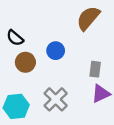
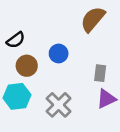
black semicircle: (15, 38) -> (16, 40), turned -78
cyan hexagon: (16, 106) -> (17, 96), moved

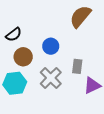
gray rectangle: (100, 73) -> (77, 66), moved
gray cross: (59, 105) -> (51, 78), moved

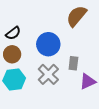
blue circle: (51, 46) -> (48, 44), size x1.5
brown circle: (23, 57) -> (12, 54), moved

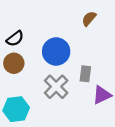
brown semicircle: (76, 16) -> (89, 19), size x0.6
cyan hexagon: (14, 79) -> (16, 109), moved

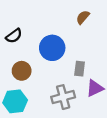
brown circle: (14, 63) -> (22, 71), moved
gray cross: (56, 87) -> (63, 97), moved, turned 30

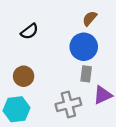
black semicircle: (14, 36) -> (29, 31), moved
blue circle: (52, 48) -> (84, 47), moved

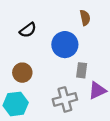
brown semicircle: (90, 18) -> (85, 18), turned 128
blue circle: (84, 47) -> (65, 45), moved

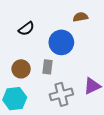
brown semicircle: (85, 18) -> (80, 17), turned -88
gray rectangle: (82, 70) -> (48, 67), moved

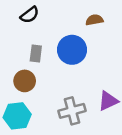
black semicircle: (26, 29) -> (30, 15), moved
gray rectangle: (48, 67) -> (36, 54), moved

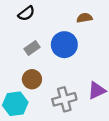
gray rectangle: (36, 54) -> (32, 48), turned 48
brown circle: (25, 81) -> (32, 79), moved

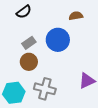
brown circle: (32, 79) -> (29, 62), moved
gray cross: (64, 99) -> (45, 89), moved, turned 30

